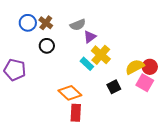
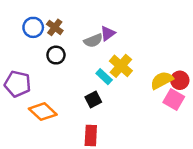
gray semicircle: (78, 25) -> (93, 41), moved
purple triangle: (90, 37) -> (108, 33), moved
black square: (114, 87) -> (93, 99), moved
orange diamond: (70, 93) -> (43, 112), moved

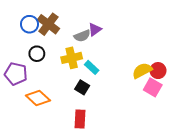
brown cross: (55, 27) -> (48, 24), size x1.5
black circle: (56, 55) -> (37, 54), moved
yellow cross: (121, 66) -> (72, 58), moved, turned 36
black square: (93, 99) -> (82, 87), turned -32

